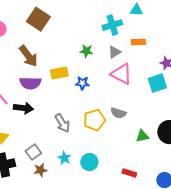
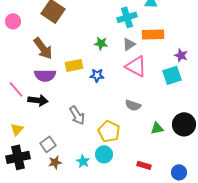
orange rectangle: (138, 42) -> (153, 34), size x1.5
yellow pentagon: (94, 120) -> (109, 131), moved, turned -30
cyan star: (64, 158) -> (83, 161), moved

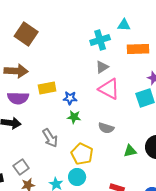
orange rectangle: (153, 34) -> (138, 49), moved
green star: (101, 43) -> (74, 117), moved
brown arrow: (43, 48) -> (16, 71), turned -50

